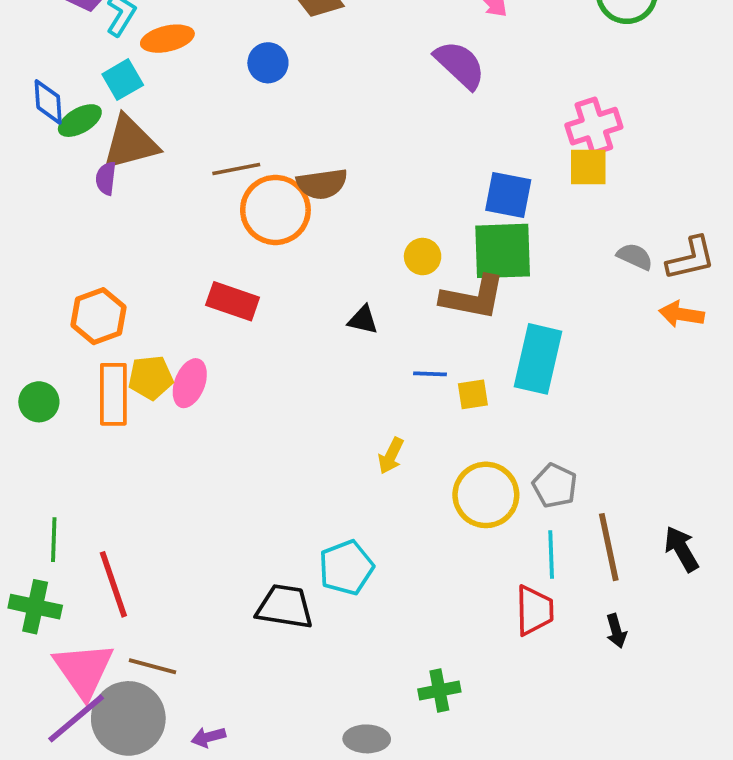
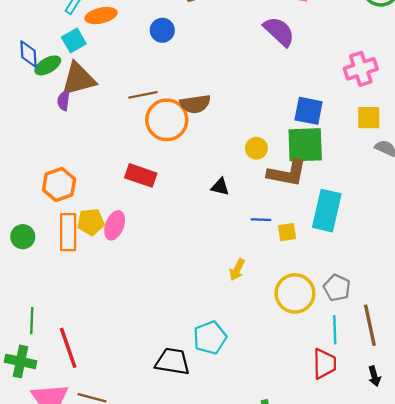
yellow square: (588, 167) -> (369, 118), moved

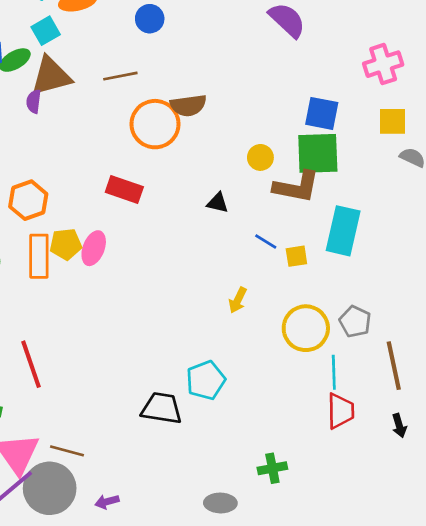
brown line: (143, 95) -> (120, 76), moved
blue line: (261, 220) -> (266, 241), turned 30
cyan line: (335, 330) -> (334, 372), moved
red line: (68, 348) -> (31, 364), moved

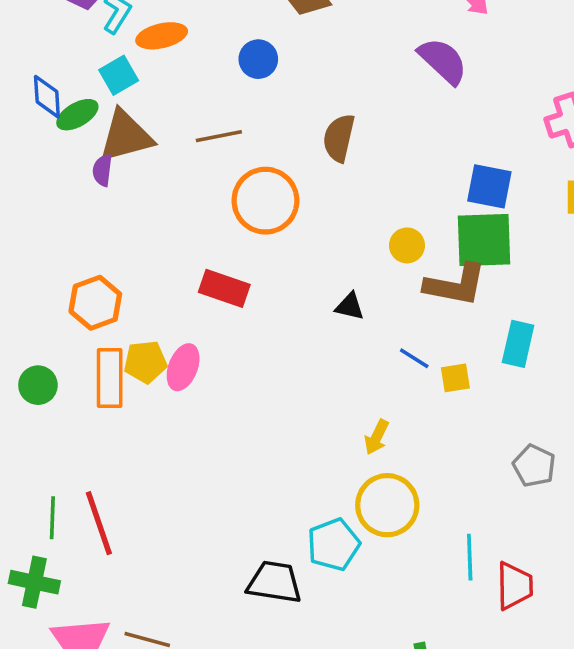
brown semicircle: (188, 105) -> (339, 138), moved, turned 111
cyan rectangle: (343, 231) -> (518, 344), size x0.7
yellow circle: (306, 328) -> (387, 505), moved
cyan line: (334, 372) -> (470, 557), moved

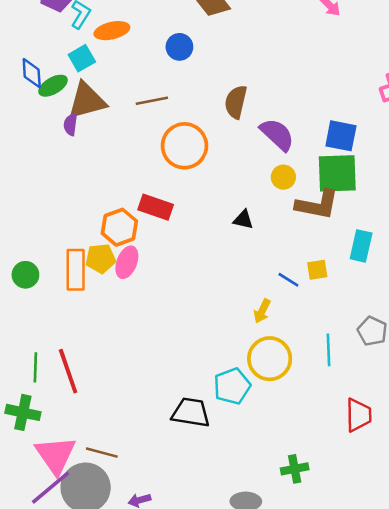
purple semicircle: (443, 61) -> (277, 135), moved
orange hexagon: (95, 303) -> (119, 227), moved
blue line: (414, 358) -> (288, 280), moved
cyan line: (470, 557) -> (328, 350), moved

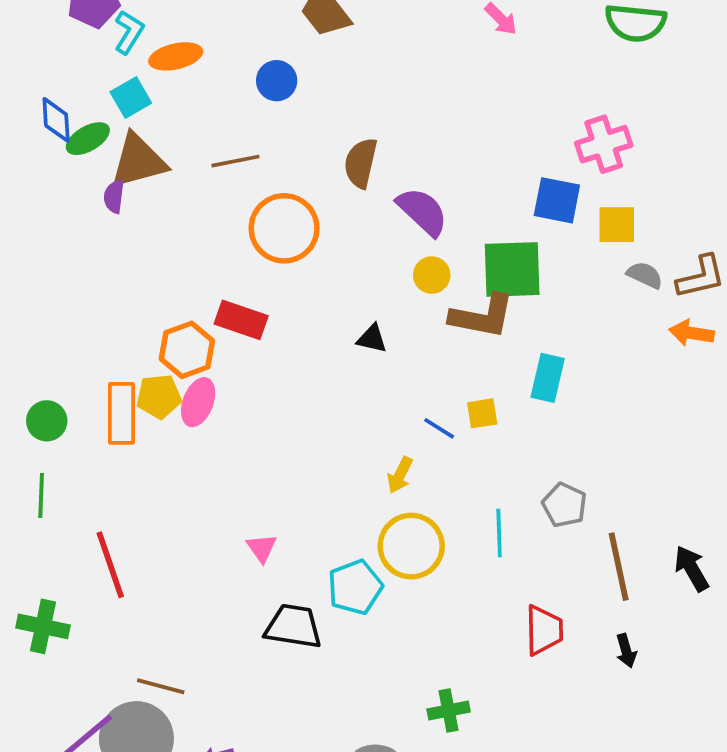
blue square: (341, 136) -> (557, 200), moved
green line: (35, 367) -> (41, 496), moved
pink triangle: (56, 455) -> (262, 548), moved, size x0.5

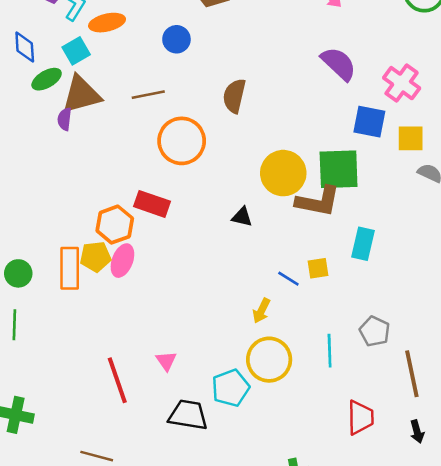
blue diamond: (56, 120) -> (25, 47), moved
pink cross: (604, 144) -> (402, 83), turned -36
purple semicircle: (422, 212) -> (339, 64), moved
yellow circle: (432, 275) -> (283, 173), size x1.8
red line: (110, 565) -> (117, 380), moved

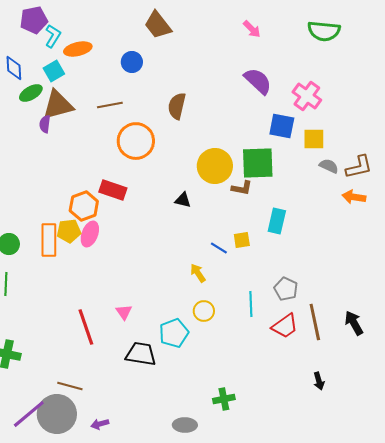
brown L-shape: (318, 201) -> (242, 188), size x0.6
yellow arrow: (261, 311) -> (198, 273), turned 120
yellow circle: (269, 360) -> (204, 311), size x0.6
red trapezoid: (360, 417) -> (285, 326), moved, turned 56
black arrow: (417, 432) -> (319, 381), moved

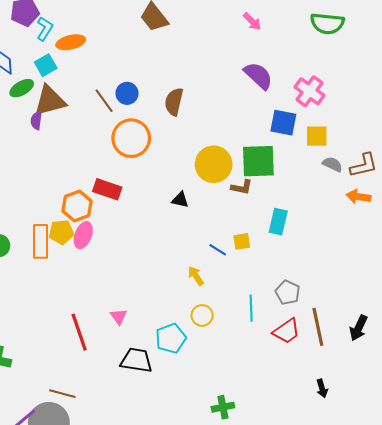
blue circle: (132, 62) -> (127, 93), moved
brown line: (110, 105) -> (104, 101), turned 65
black arrow: (354, 323) -> (358, 328), turned -125

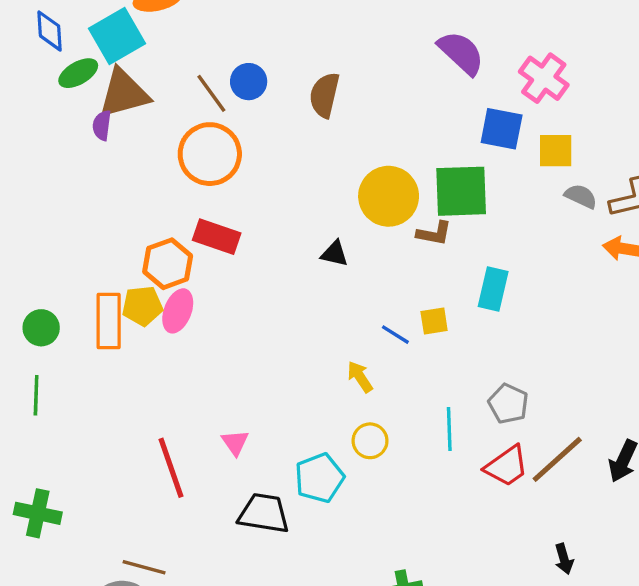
cyan square: (46, 65) -> (117, 36), size x1.5
orange circle: (131, 138) -> (210, 154), moved
brown line: (318, 327) -> (557, 459), turned 60

